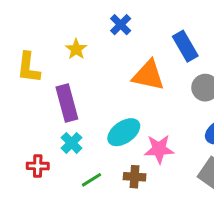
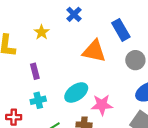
purple rectangle: (67, 103) -> (35, 71), size x0.6
cyan cross: (72, 143) -> (38, 100), turned 32

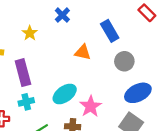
orange triangle: (94, 51) -> (83, 52), size x0.7
purple rectangle: (35, 71) -> (23, 73), size x1.6
pink star: (102, 105) -> (91, 106), turned -30

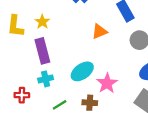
yellow star: (30, 33) -> (42, 22), moved
orange triangle: (83, 52) -> (99, 31), turned -35

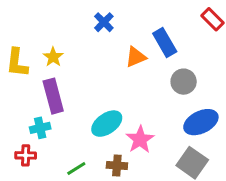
orange triangle: (99, 31) -> (136, 57), moved
cyan cross: (46, 79) -> (40, 128), moved

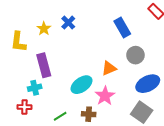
blue cross: (104, 22) -> (68, 23), moved
yellow star: (53, 57) -> (44, 29), moved
orange triangle: (136, 57) -> (109, 68), moved

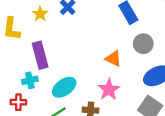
orange triangle: (109, 68) -> (113, 59), turned 49
cyan ellipse: (82, 85) -> (64, 87), moved

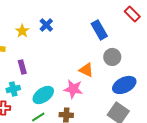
purple rectangle: (40, 55) -> (22, 67), size x0.6
pink star: (109, 90) -> (73, 89), moved, turned -30

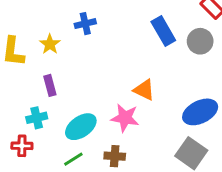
blue cross: (46, 25) -> (85, 24), turned 32
yellow star: (22, 31) -> (50, 44), moved
gray circle: (112, 57) -> (200, 41), moved

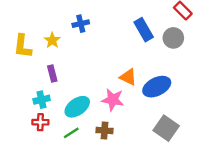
blue ellipse: (200, 112) -> (157, 87), moved
red cross: (22, 146) -> (40, 122), moved

